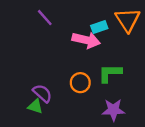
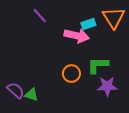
purple semicircle: (42, 93) -> (16, 90), moved
purple star: (113, 110) -> (107, 86), moved

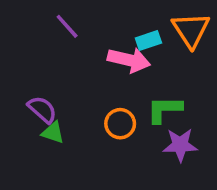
purple semicircle: (16, 90) -> (42, 109), moved
green triangle: (31, 95) -> (53, 132), moved

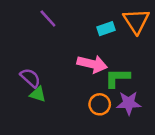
pink arrow: (129, 60) -> (92, 64), moved
orange circle: (120, 124) -> (100, 104), moved

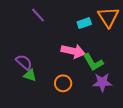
green L-shape: (117, 78) -> (93, 62), turned -120
orange circle: (100, 104) -> (63, 83), moved

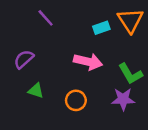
purple semicircle: (24, 62) -> (24, 59), moved, turned -84
green L-shape: (93, 62) -> (130, 74), moved

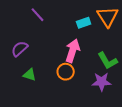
pink arrow: (88, 62) -> (73, 51), turned -85
orange circle: (76, 100) -> (66, 72), moved

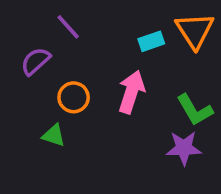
purple semicircle: (20, 49) -> (36, 61), moved
orange circle: (66, 72) -> (74, 97), moved

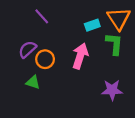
purple semicircle: (36, 61) -> (27, 49), moved
green L-shape: (195, 110) -> (114, 44), moved, turned -145

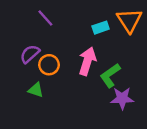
green L-shape: (114, 44) -> (110, 76), moved, turned -130

